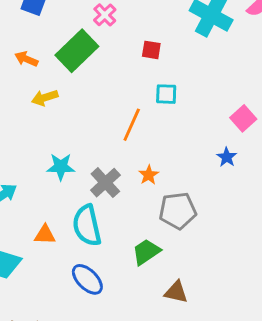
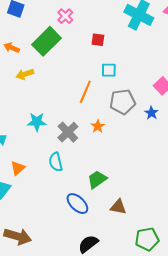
gray pentagon: (178, 211) -> (122, 102), moved
cyan semicircle: (87, 225) -> (56, 162), size x0.7
orange triangle: (45, 235) -> (18, 168), moved, turned -42
blue ellipse: (87, 279) -> (77, 204), moved

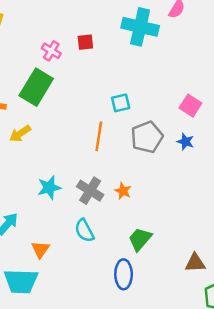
red square: (98, 40) -> (85, 42), moved
orange star: (98, 126) -> (123, 191), moved
blue ellipse: (77, 204) -> (124, 274), turned 60
brown triangle: (118, 207) -> (195, 263), moved

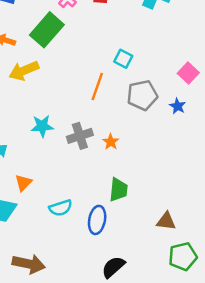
cyan square: (121, 103) -> (123, 59), turned 30
yellow arrow: (20, 134) -> (24, 71), size x1.4
gray cross: (90, 191) -> (80, 136), turned 30
cyan semicircle: (84, 231) -> (61, 208), moved, turned -90
green trapezoid: (140, 239) -> (118, 190), turned 135

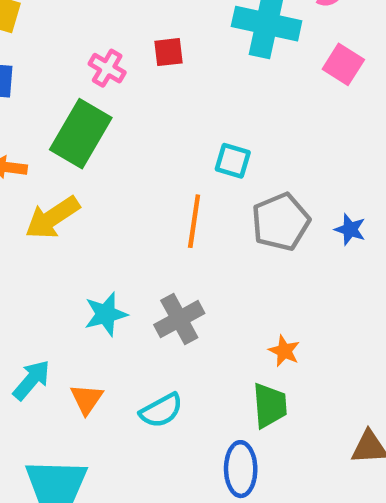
pink square: (188, 73) -> (343, 64), moved
orange star: (111, 142) -> (284, 351), moved
orange triangle: (23, 183) -> (87, 399), moved
cyan semicircle: (61, 208) -> (161, 410), moved

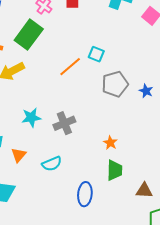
orange line: (194, 221) -> (70, 67), moved, turned 35
green trapezoid: (270, 405) -> (115, 170), moved

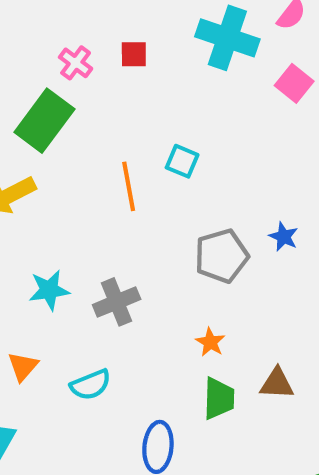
orange line: (70, 67) -> (129, 186), turned -60
gray pentagon: (115, 84) -> (222, 256), moved
brown triangle: (144, 190) -> (277, 383), moved

